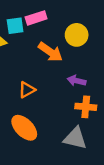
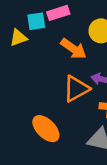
orange triangle: (27, 90) -> (76, 89), moved, size x1.5

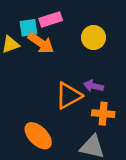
orange arrow: (73, 49) -> (41, 43), moved

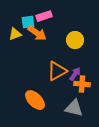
yellow circle: (94, 38) -> (75, 40), moved
purple arrow: (94, 86) -> (75, 74), moved, turned 112

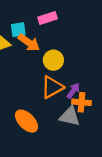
pink rectangle: (44, 16) -> (48, 18), moved
yellow circle: (75, 40) -> (53, 60), moved
gray triangle: (74, 108) -> (70, 116), moved

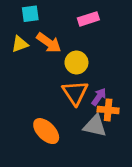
pink rectangle: (48, 18) -> (88, 19), moved
cyan square: (18, 30) -> (30, 14), moved
orange triangle: (52, 87) -> (75, 93), turned -35

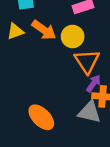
yellow circle: (76, 62) -> (73, 37), moved
orange triangle: (75, 93) -> (87, 61), moved

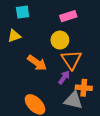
orange arrow: (44, 30) -> (37, 63), moved
purple arrow: (93, 83) -> (64, 77), moved

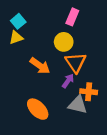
cyan square: (23, 12) -> (18, 21), moved, turned -32
pink rectangle: (68, 16) -> (72, 17), turned -49

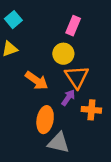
cyan square: (18, 21) -> (13, 20), moved
gray triangle: (78, 105) -> (59, 143), moved
orange ellipse: (38, 109) -> (45, 120), moved, turned 55

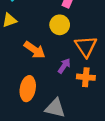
orange triangle: (77, 77) -> (86, 46), moved
orange ellipse: (45, 120) -> (28, 89), moved

